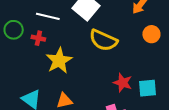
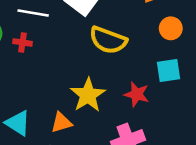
yellow star: (59, 61) -> (88, 95), moved
cyan square: (148, 88) -> (169, 71), moved

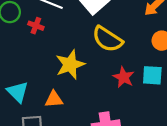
red star: (137, 94) -> (124, 77), moved
yellow star: (88, 95) -> (70, 65), moved

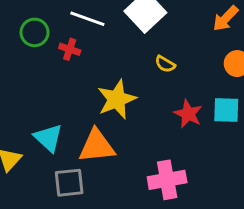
yellow semicircle: (107, 39) -> (165, 64), size x0.5
orange triangle: (54, 99) -> (97, 146), size x1.5

